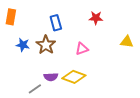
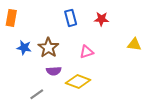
blue rectangle: (56, 23) -> (71, 18), moved
purple semicircle: (51, 77) -> (54, 71), moved

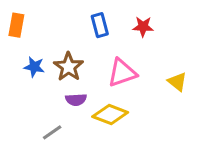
yellow triangle: (134, 44) -> (177, 82), moved, turned 32
pink triangle: (87, 52) -> (122, 73), size x1.5

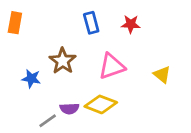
blue star: (34, 67) -> (31, 79), moved
purple semicircle: (76, 100) -> (69, 109), moved

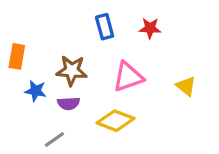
orange rectangle: (15, 23) -> (17, 56), moved
brown star: (63, 61) -> (72, 71), turned -30
purple semicircle: (69, 109) -> (69, 103), moved

